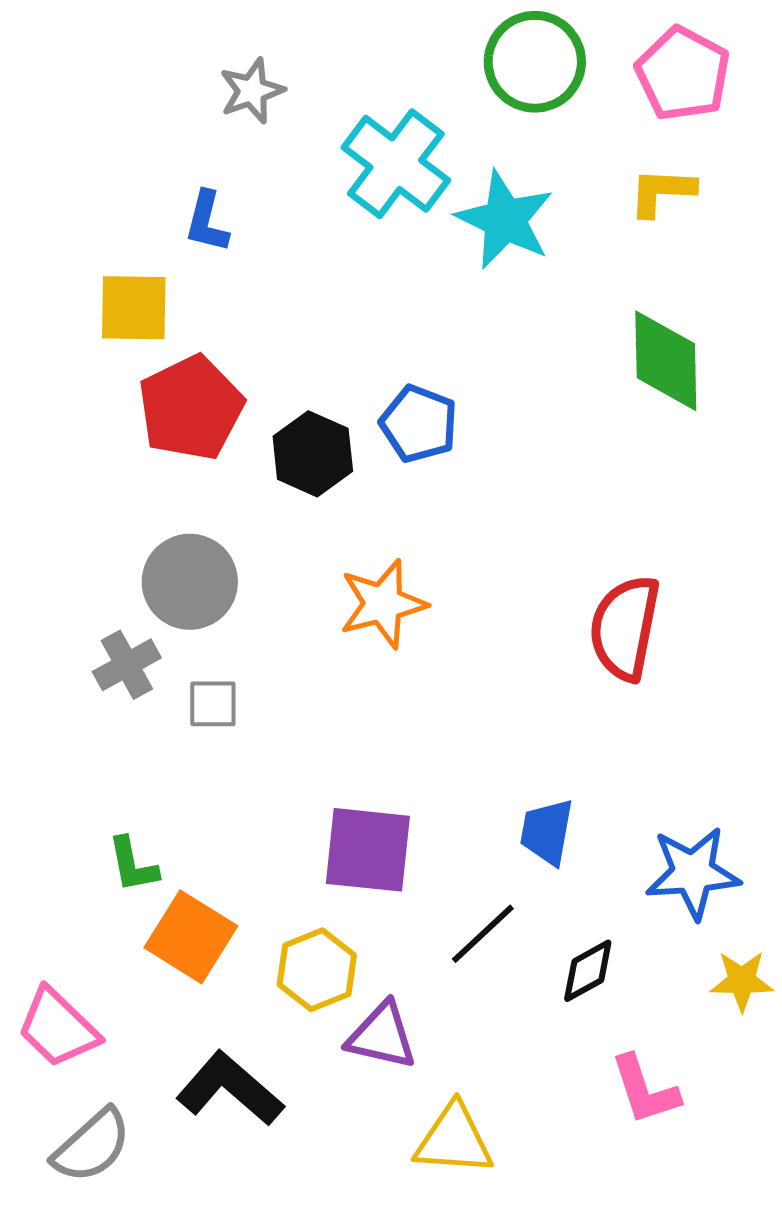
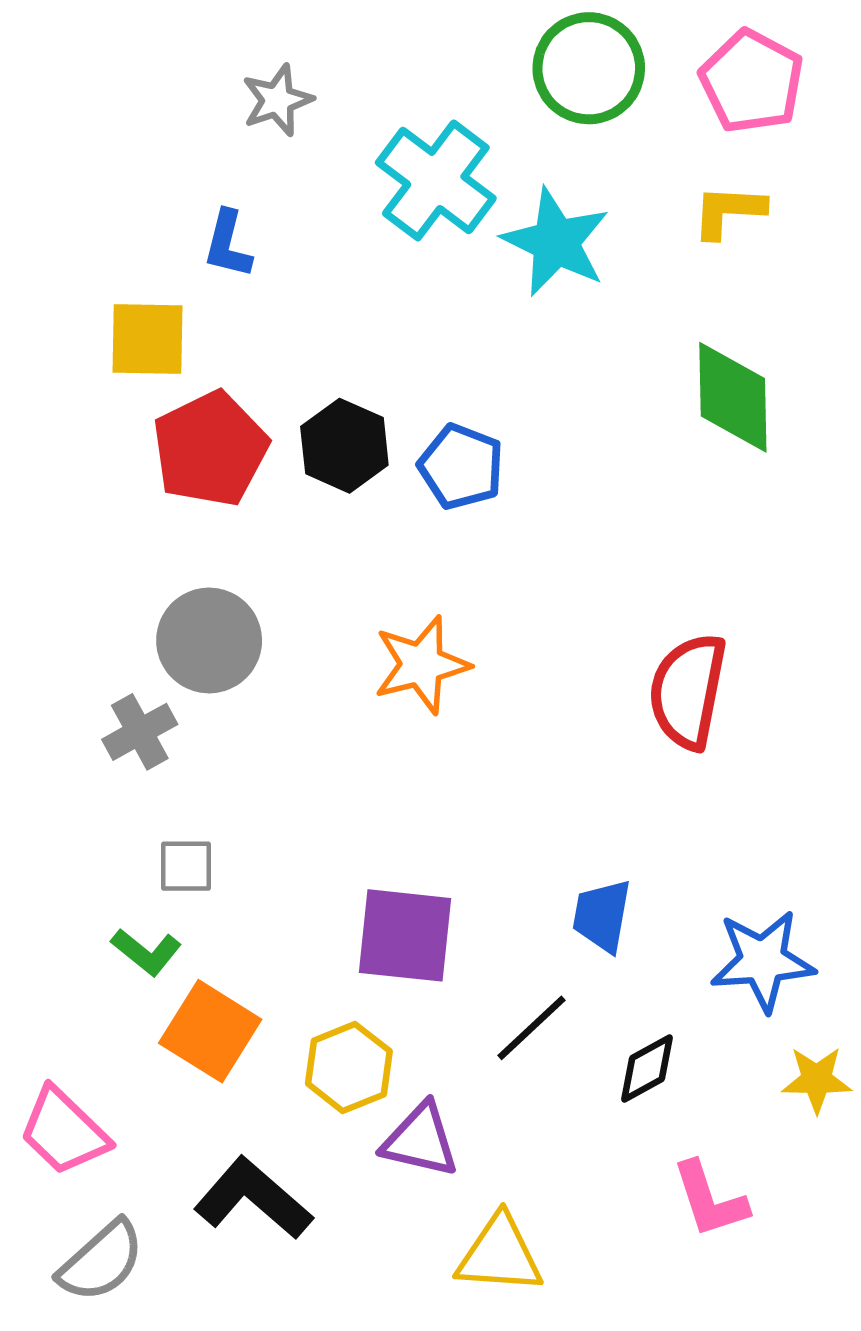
black hexagon: (313, 454) -> (344, 446), moved
gray square: (213, 704) -> (186, 866), moved
green L-shape: (133, 865) -> (146, 952), turned -40

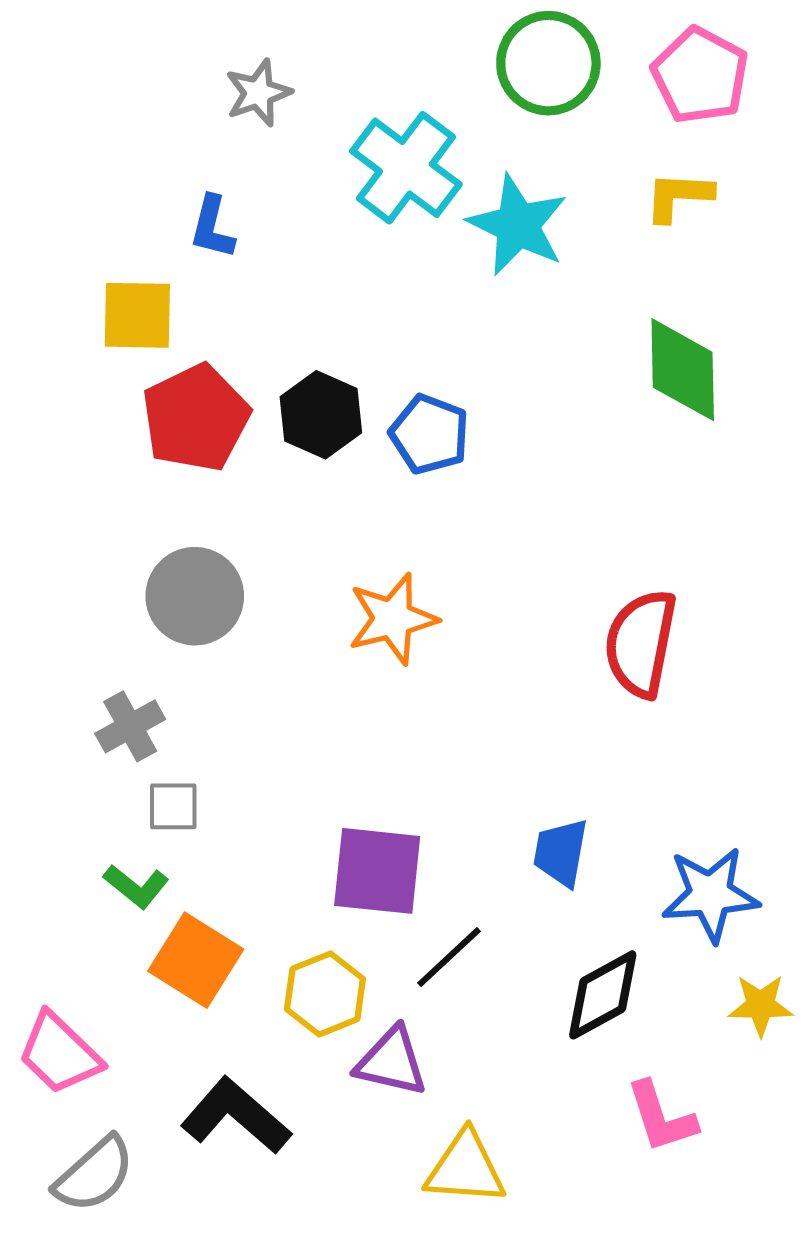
gray cross: (140, 732) -> (130, 726), moved
black line: (532, 1028) -> (449, 957), moved
black diamond: (647, 1069) -> (603, 995), size x1.4

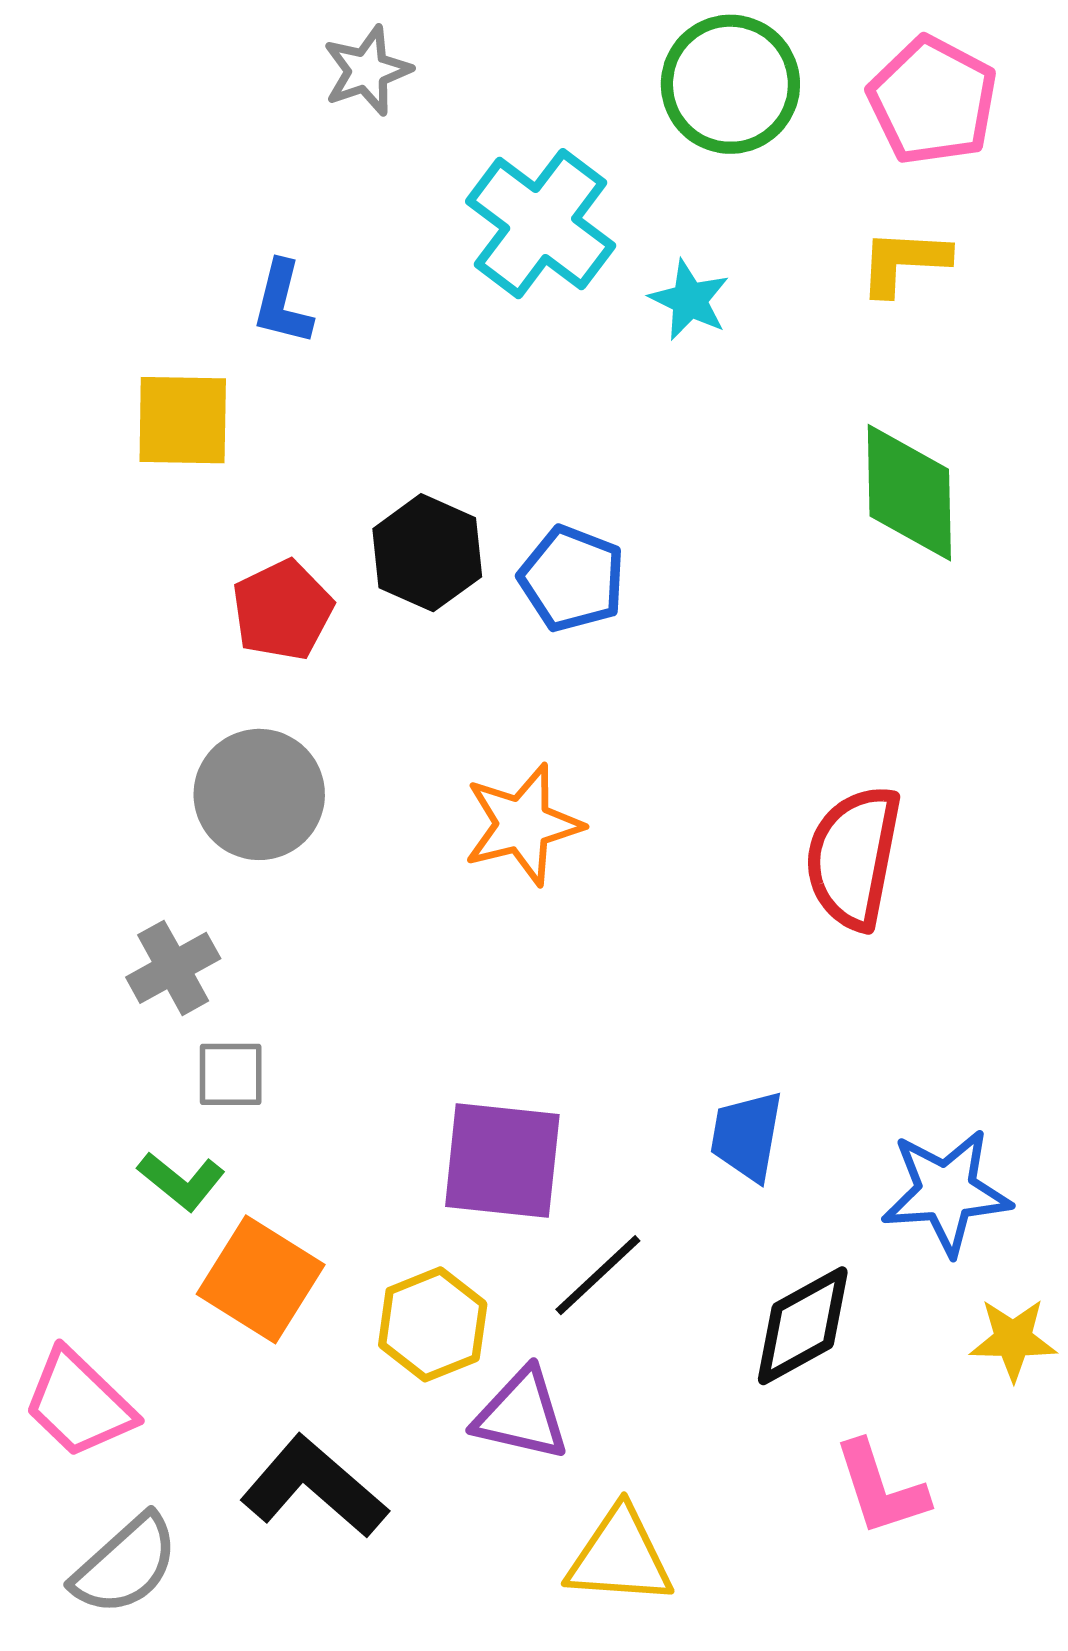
gray star: (258, 93) -> (367, 71), moved
cyan star: (518, 225) -> (689, 300), size x0.6
red pentagon: (196, 418) -> (282, 610), moved, size x0.7

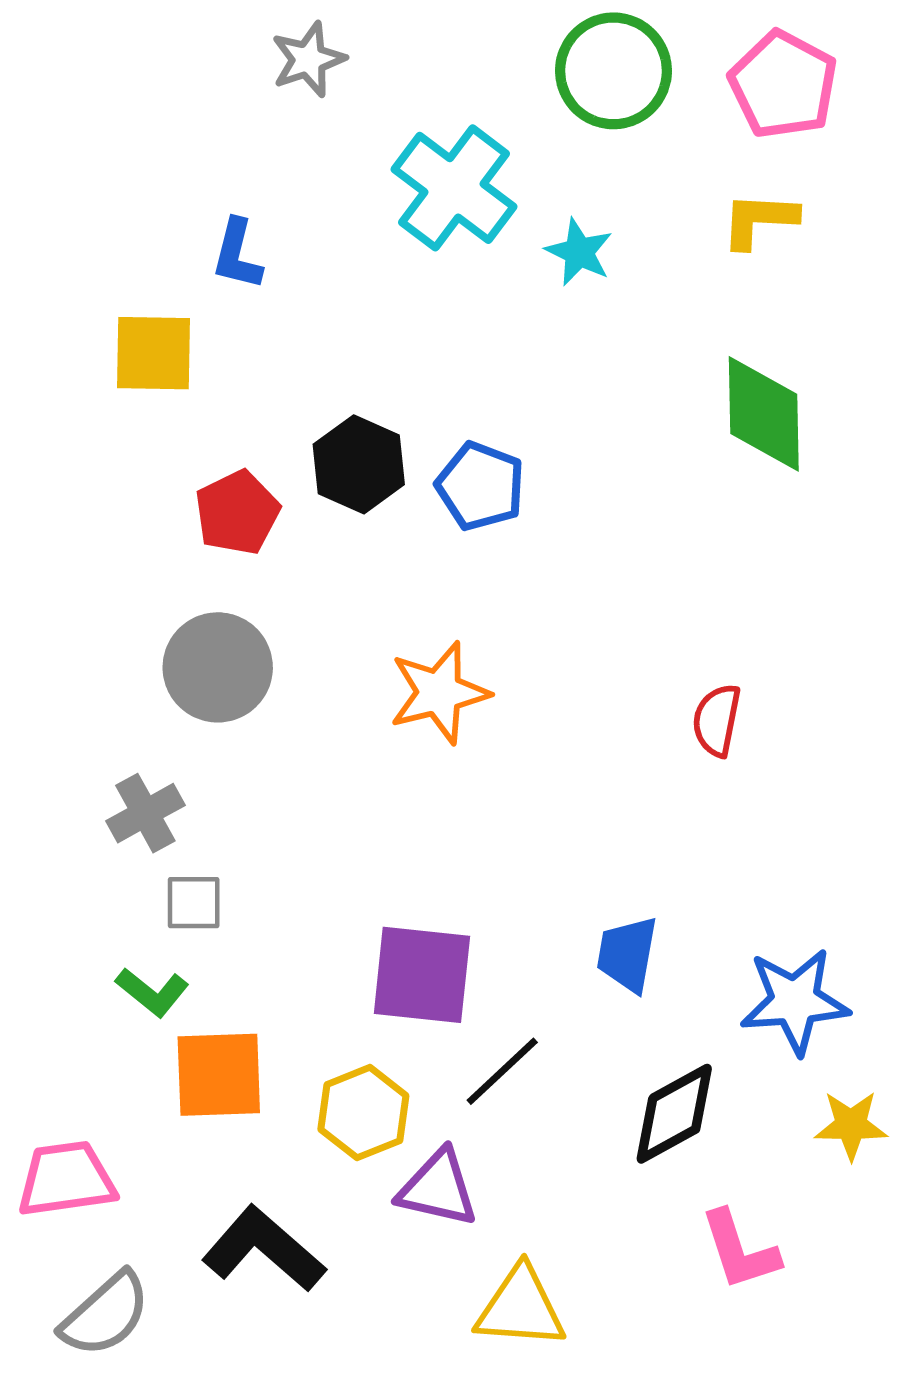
red semicircle: (853, 857) -> (717, 720), size x0.6
orange square: (261, 1279) -> (219, 1075), turned -34
pink trapezoid: (79, 1404) -> (66, 1179), turned 128

